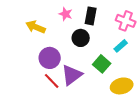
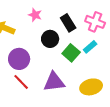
black rectangle: (91, 16) -> (68, 23), moved, turned -42
green square: (102, 64) -> (71, 53), moved
purple triangle: (72, 75) -> (54, 82), moved, turned 30

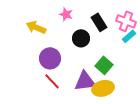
cyan rectangle: (90, 47) -> (129, 36), moved
green square: (71, 53) -> (104, 65), moved
yellow ellipse: (91, 87) -> (103, 88), moved

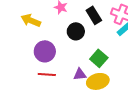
red line: (52, 81) -> (47, 74), turned -42
purple triangle: (85, 81) -> (80, 74), size x0.6

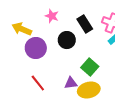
purple circle: (45, 51) -> (36, 48), moved
red line: (47, 74) -> (38, 83), turned 48

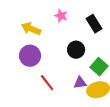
black circle: (67, 40) -> (76, 50), moved
purple circle: (36, 48) -> (30, 56), moved

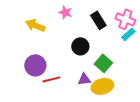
purple circle: (30, 56) -> (35, 65), moved
red line: (47, 83) -> (51, 79), turned -66

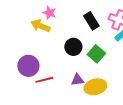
pink star: (65, 12) -> (49, 13), moved
yellow arrow: (35, 25) -> (40, 26), moved
green square: (103, 63) -> (96, 54), moved

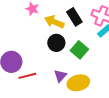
yellow arrow: (40, 26) -> (54, 22), moved
purple triangle: (77, 80) -> (60, 76), turned -40

